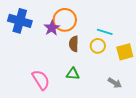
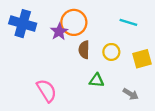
cyan line: (105, 32) -> (128, 22), moved
green triangle: (73, 74) -> (97, 80), moved

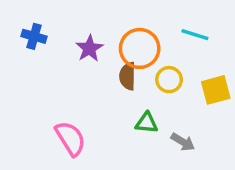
orange circle: (74, 22) -> (140, 48), moved
blue cross: (23, 24) -> (34, 36), size x0.6
gray arrow: (131, 94) -> (183, 142), moved

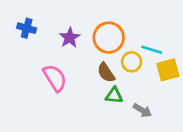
cyan line: (195, 35) -> (152, 50), moved
brown semicircle: (128, 76) -> (106, 73), moved, turned -35
pink semicircle: (70, 138) -> (55, 78), moved

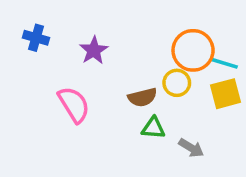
orange circle: (109, 38) -> (193, 50), moved
cyan line: (152, 50) -> (224, 63), moved
brown semicircle: (106, 73) -> (142, 97), turned -70

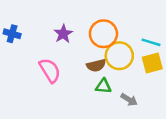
blue cross: (36, 38) -> (12, 34), moved
orange circle: (193, 50) -> (103, 34), moved
yellow circle: (177, 83) -> (119, 56), size x1.5

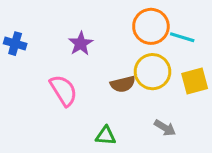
orange circle: (103, 34) -> (151, 26), moved
cyan line: (151, 42) -> (182, 37), moved
green triangle: (103, 86) -> (106, 136), moved

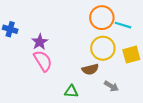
purple star: (81, 44) -> (40, 42), moved
brown semicircle: (123, 84) -> (90, 69), moved

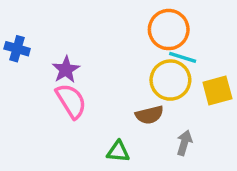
cyan line: (123, 25) -> (183, 57), moved
gray arrow: (111, 86) -> (184, 143), turned -104

